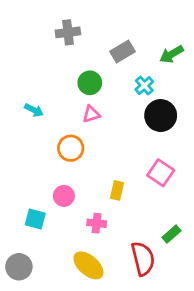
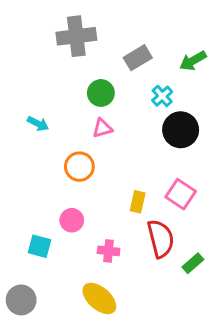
gray cross: (68, 32) -> (76, 36), size x1.4
yellow rectangle: (117, 190) -> (138, 202), moved
red semicircle: (143, 259) -> (161, 239), moved

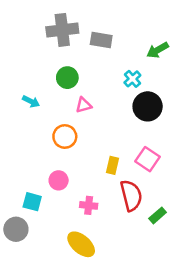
gray rectangle: (138, 58) -> (101, 40), moved, turned 40
green circle: (101, 93) -> (67, 78), moved
gray circle: (21, 300) -> (16, 229), moved

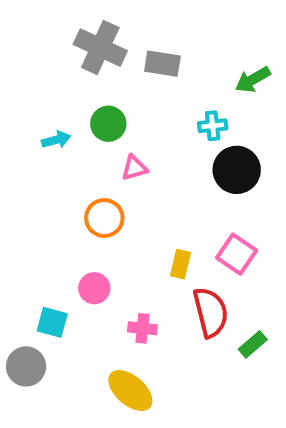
gray cross: (62, 30) -> (100, 48), turned 32
cyan cross: (132, 79) -> (213, 126), turned 36
cyan arrow: (31, 101) -> (56, 140), moved, turned -42

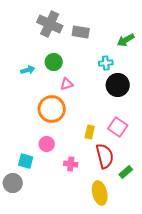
orange circle: (104, 218) -> (52, 109), size x1.4
yellow ellipse: (130, 391) -> (100, 193), moved, turned 35

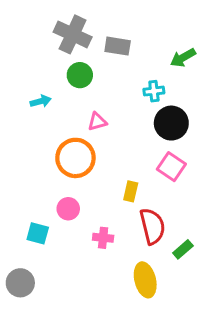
green circle: (54, 62) -> (80, 75), moved
pink square: (118, 127) -> (171, 167), moved
gray circle: (13, 183) -> (20, 283), moved

